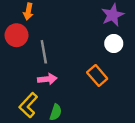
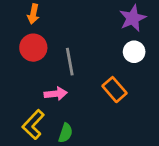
red circle: (17, 35) -> (33, 48), moved
gray line: (44, 52) -> (70, 62), moved

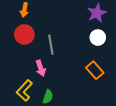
orange rectangle: (114, 90) -> (95, 70), moved
pink arrow: (56, 94) -> (41, 68), turned 77

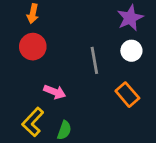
gray line: (51, 45) -> (94, 60), moved
pink arrow: (41, 68) -> (55, 92), turned -49

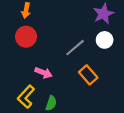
gray line: (94, 60) -> (75, 48), turned 60
orange rectangle: (127, 95) -> (88, 75), moved

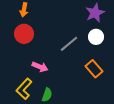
orange rectangle: (88, 75) -> (94, 69), moved

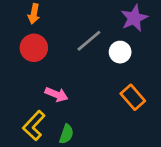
white circle: (96, 37) -> (120, 52), moved
gray line: (69, 44) -> (89, 41), moved

